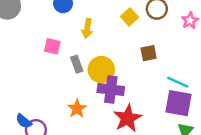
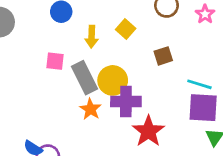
yellow square: (129, 17) -> (126, 29), moved
gray rectangle: (77, 64) -> (85, 78), size x1.6
orange star: (77, 109) -> (90, 109), moved

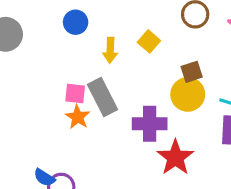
pink square: (55, 61) -> (75, 94), moved
yellow circle: (113, 80) -> (188, 94), moved
orange star: (90, 109) -> (78, 117), moved

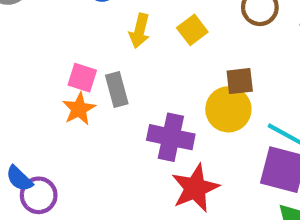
gray rectangle: (102, 97) -> (117, 90), size x0.7

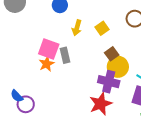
pink square: (82, 78) -> (49, 49), size x1.5
brown square: (240, 81) -> (112, 54), moved, turned -32
purple cross: (171, 137) -> (109, 82), moved

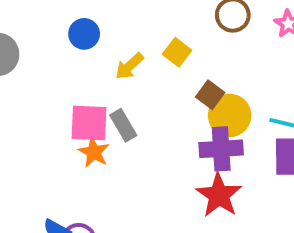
yellow arrow: (77, 28) -> (129, 66), turned 49

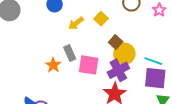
pink square: (89, 123) -> (89, 65), moved
purple cross: (221, 149) -> (118, 70), turned -30

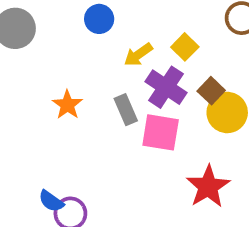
orange star: (53, 65) -> (67, 105), moved
purple cross: (118, 70) -> (166, 87), moved, turned -30

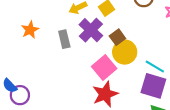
pink square: (161, 132) -> (104, 68), moved, turned 30

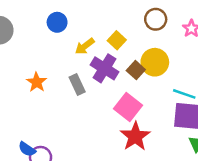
yellow circle: (125, 52) -> (155, 62), moved

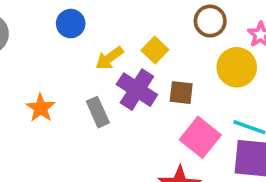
yellow circle: (155, 62) -> (237, 67), moved
brown square: (136, 70) -> (181, 93), turned -36
pink square: (128, 107) -> (200, 137), moved

